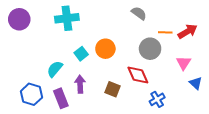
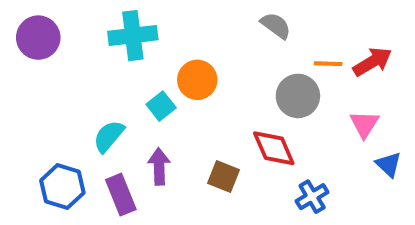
orange circle: (105, 49) -> (197, 80), moved

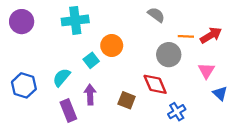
blue hexagon: (62, 187) -> (24, 85), moved

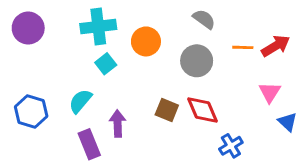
orange circle: (112, 46) -> (146, 41), moved
gray circle: (169, 55) -> (197, 61), moved
cyan square: (91, 60) -> (106, 64), moved
brown square: (127, 100) -> (167, 110), moved

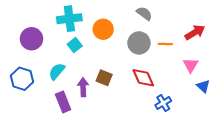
purple circle: (28, 28) -> (31, 39), moved
orange line: (243, 47) -> (165, 44), moved
brown square: (167, 110) -> (104, 78), moved

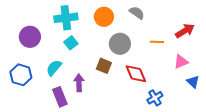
orange circle: (103, 29) -> (104, 17), moved
gray circle: (139, 43) -> (120, 44), moved
pink triangle: (191, 65) -> (181, 62), turned 35
brown square: (104, 78) -> (104, 66), moved

